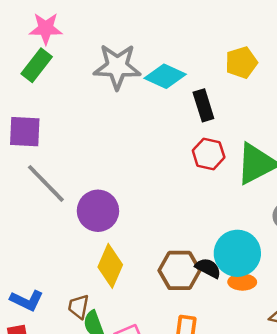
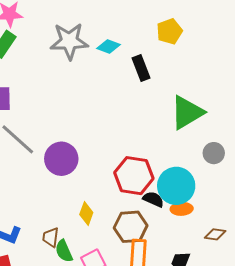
cyan diamond: (165, 76) -> (109, 47), size x0.7
red hexagon: (209, 154) -> (134, 176), moved, size x1.5
yellow diamond: (110, 266) -> (86, 214), moved, size x0.7
brown hexagon: (179, 270) -> (131, 227), moved

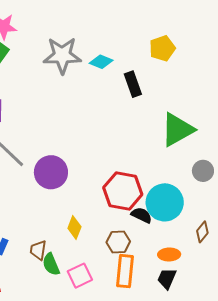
orange ellipse: (182, 209) -> (169, 254), moved
brown hexagon: (131, 227) -> (118, 242), size x0.7
brown diamond: (215, 234) -> (202, 232), moved, turned -60

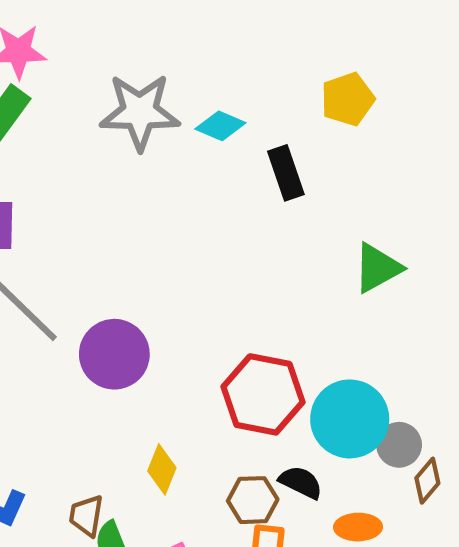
green triangle: (177, 130) -> (378, 268), size x0.7
gray circle: (203, 171) -> (399, 445), moved
black semicircle: (142, 215) -> (301, 482), moved

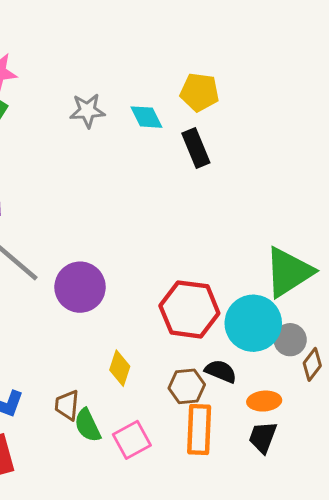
yellow pentagon: (348, 99) -> (199, 92), moved, turned 30
gray star: (140, 112) -> (87, 111), size x0.6
cyan diamond: (220, 126) -> (146, 117), turned 44
green triangle: (378, 268) -> (289, 272), moved, size x1.4

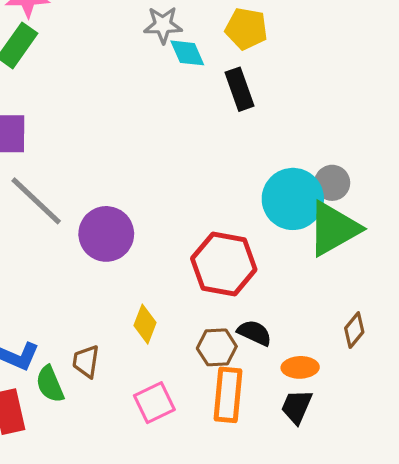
gray star: (87, 111) -> (163, 25), moved
cyan circle: (253, 323) -> (293, 199), moved
gray circle: (290, 340) -> (332, 183), moved
green semicircle: (88, 425) -> (50, 384), moved

